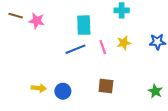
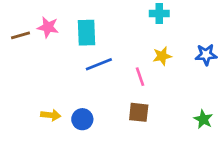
brown line: (16, 16) -> (20, 35), moved, turned -32
cyan rectangle: (84, 25) -> (86, 33), moved
pink line: (103, 47) -> (140, 77), moved

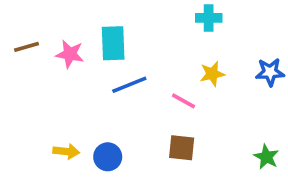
pink star: (48, 27) -> (70, 54), moved
pink line: (140, 77) -> (183, 101), turned -42

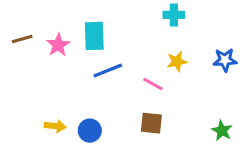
pink star: (70, 54) -> (58, 45), turned 30

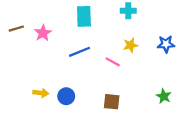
cyan rectangle: (94, 36) -> (84, 16), moved
brown square: (151, 123) -> (112, 102), moved

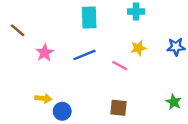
brown line: (16, 29) -> (18, 30), turned 56
pink star: (43, 33) -> (45, 53), moved
blue circle: (66, 96) -> (62, 111), moved

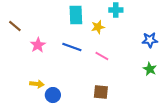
yellow star: (138, 48) -> (98, 27), moved
blue line: (84, 55) -> (72, 47), turned 42
green star: (174, 102) -> (150, 69), moved

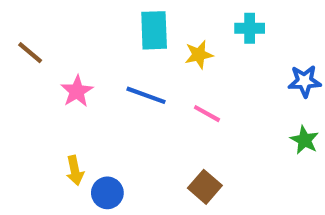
cyan cross: (116, 10) -> (250, 28), moved
yellow arrow: (37, 84) -> (75, 171), turned 72
brown square: (101, 92) -> (205, 187), turned 35

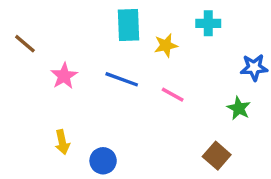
green star: (305, 140) -> (239, 108), moved
brown square: (205, 187) -> (217, 156), moved
blue circle: (107, 193) -> (103, 161), moved

